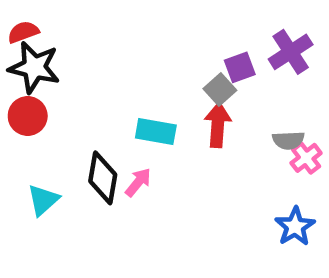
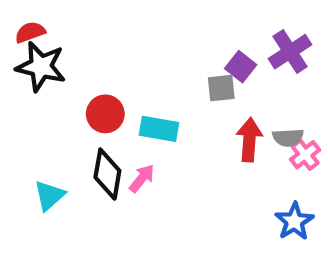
purple square: (240, 67) -> (241, 67), turned -32
gray square: (220, 89) -> (221, 88), turned 36
red circle: (28, 116) -> (105, 114), moved
red arrow: (218, 125) -> (249, 140), moved

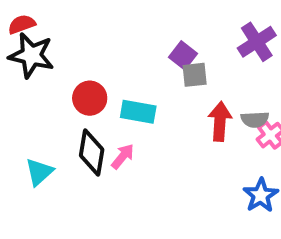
purple square: (241, 67) -> (183, 55), moved

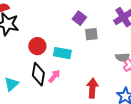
purple square: (183, 55) -> (79, 18), moved
red arrow: (220, 121) -> (92, 88), moved

